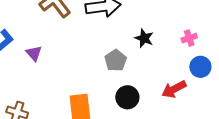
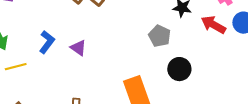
red arrow: (174, 89) -> (213, 25), moved, turned 70

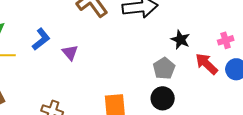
gray pentagon: (160, 36) -> (164, 68), moved

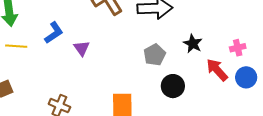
gray pentagon: (164, 68) -> (155, 55), moved
black circle: (163, 98) -> (173, 86), moved

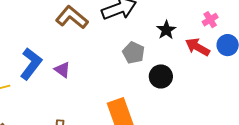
blue L-shape: (54, 33) -> (31, 64), size x1.4
black star: (193, 44) -> (166, 30), turned 30

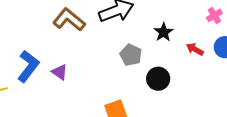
pink cross: (210, 20) -> (214, 15), moved
red arrow: (197, 47) -> (195, 49), size x0.7

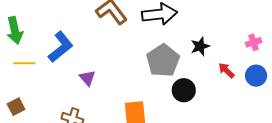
gray pentagon: (131, 55) -> (163, 61), size x1.5
purple triangle: (60, 72) -> (87, 78), moved

